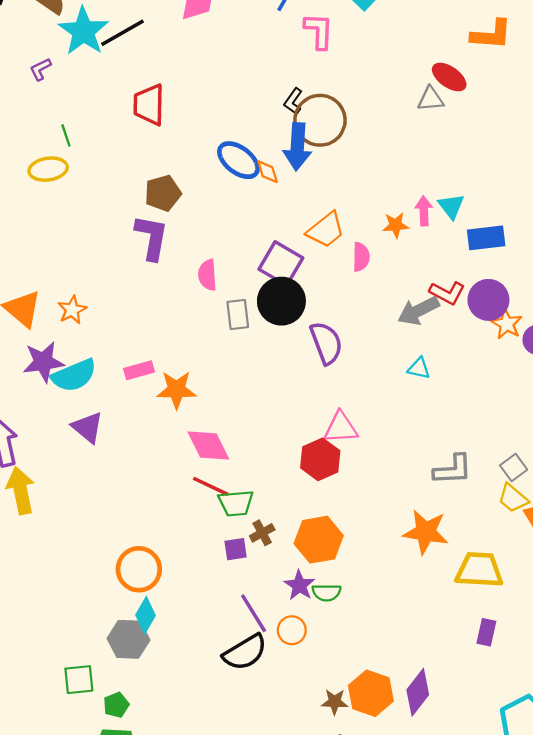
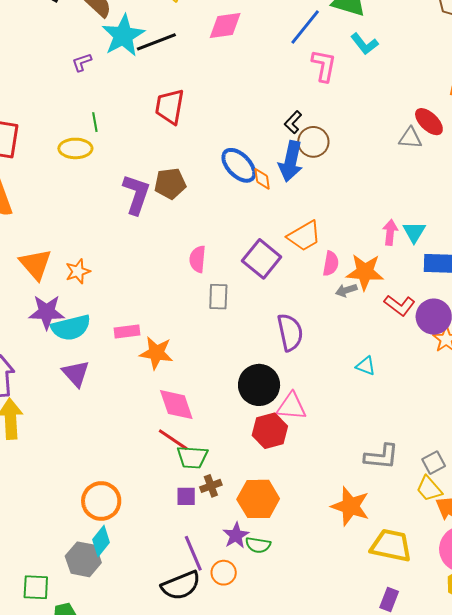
brown circle: (320, 120) -> (313, 142), size x0.7
orange star: (396, 225) -> (365, 272), moved, size x1.6
purple L-shape: (152, 237) -> (136, 194), moved
black circle: (281, 301) -> (259, 385), moved
gray arrow: (418, 311) -> (346, 290), moved, size x0.6

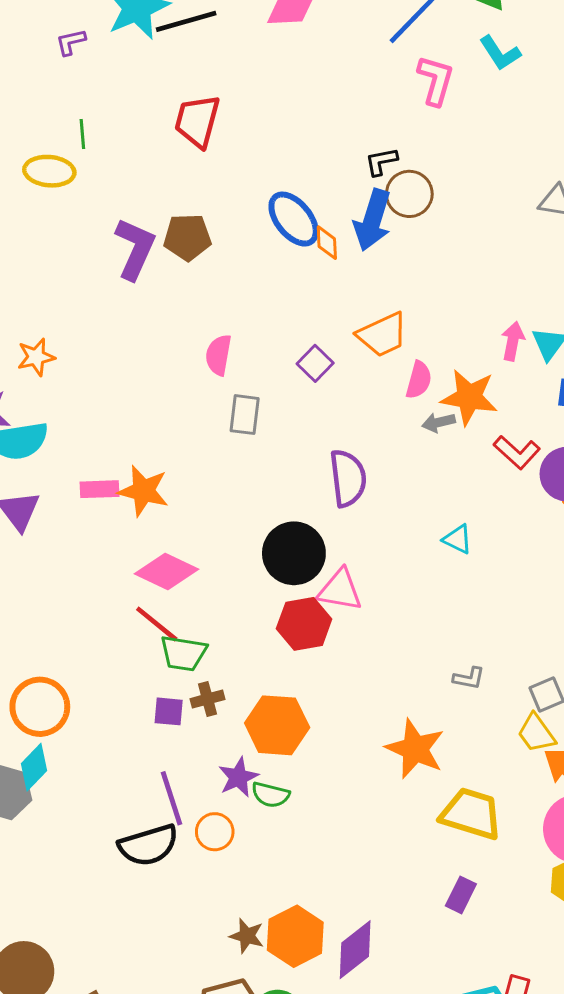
black L-shape: (293, 122) -> (381, 161), turned 30
purple square: (262, 259) -> (315, 363), size x0.6
pink rectangle: (127, 331) -> (99, 489), moved
pink diamond: (176, 405) -> (167, 572), turned -51
gray L-shape: (381, 457) -> (469, 678), size x0.6

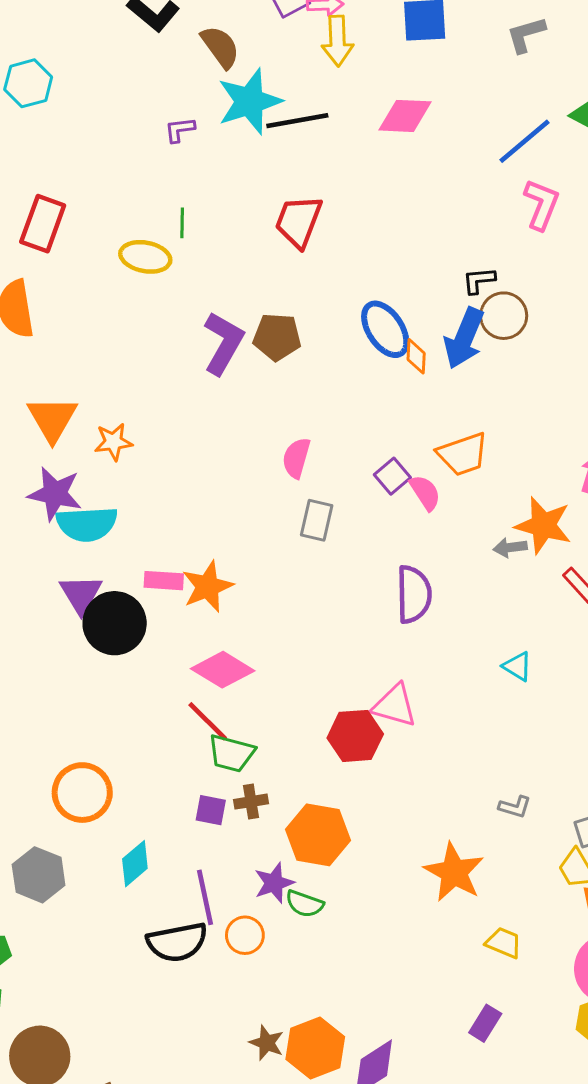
pink semicircle: (419, 380) -> (425, 493), moved, turned -54
orange star: (143, 491) -> (208, 587), turned 30
black circle: (294, 553) -> (115, 623), moved
cyan diamond: (34, 767) -> (135, 864), moved
yellow trapezoid: (471, 814) -> (504, 943), size x0.6

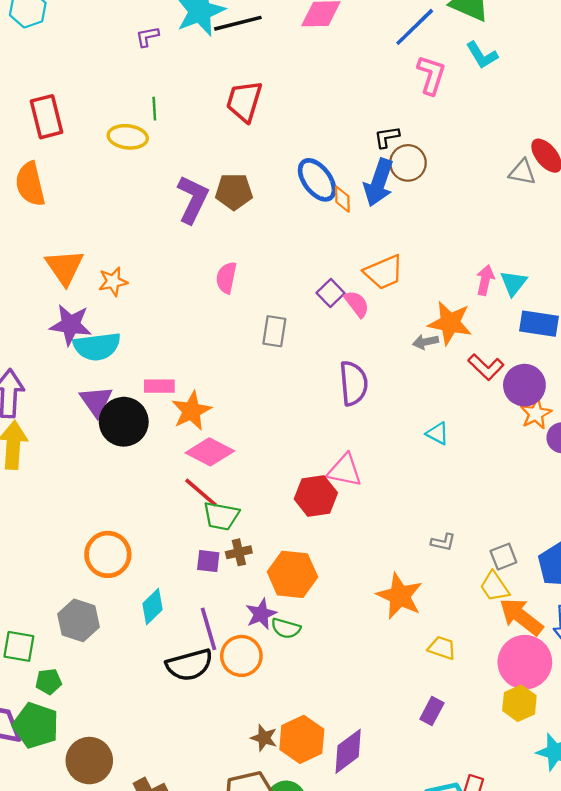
red rectangle: (43, 224) -> (47, 117), turned -30
pink semicircle: (296, 458) -> (226, 278), moved
orange star: (208, 587) -> (191, 411), moved
orange circle: (245, 935) -> (241, 656), size x1.4

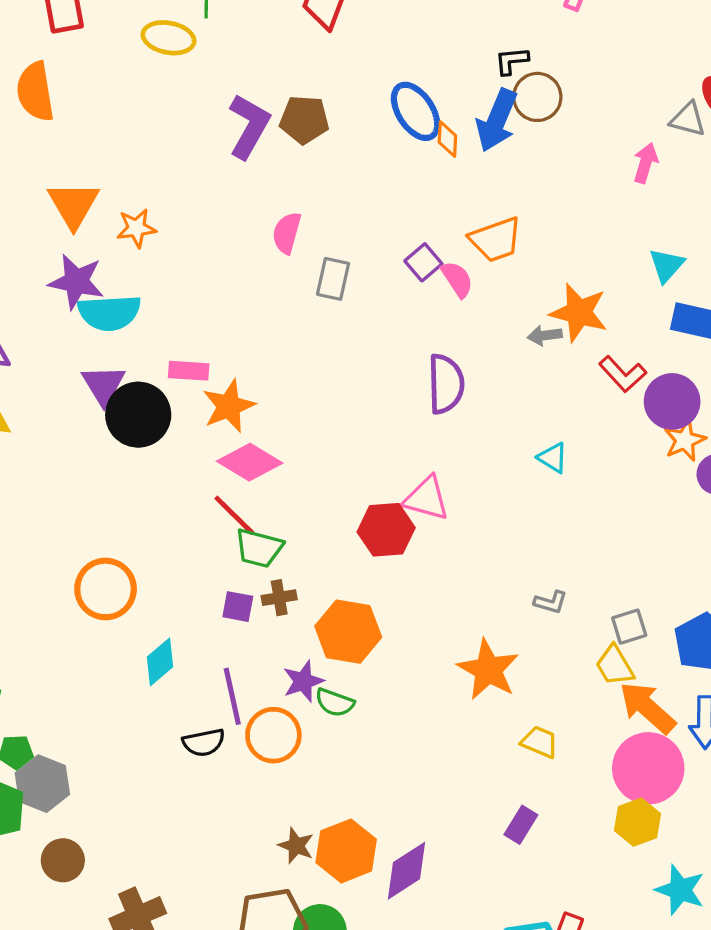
pink arrow: (485, 280) -> (646, 163), moved
gray rectangle: (274, 331) -> (333, 279), moved
gray hexagon: (79, 620) -> (42, 784), moved
black semicircle: (189, 665) -> (204, 742), size x0.7
brown circle: (89, 761) -> (63, 860), size x0.7

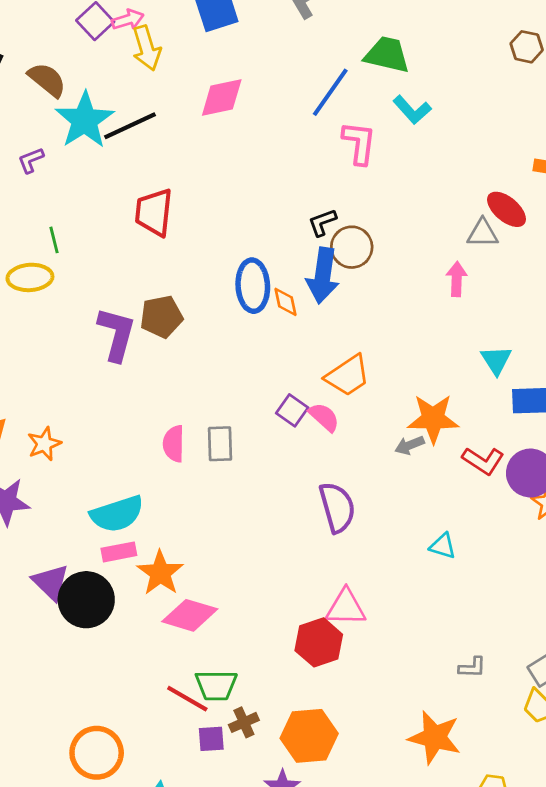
blue ellipse: (416, 111) -> (253, 286), turned 45
pink semicircle: (287, 233) -> (174, 444), moved
cyan semicircle: (109, 313) -> (117, 514), moved
red line: (234, 515) -> (187, 699), moved

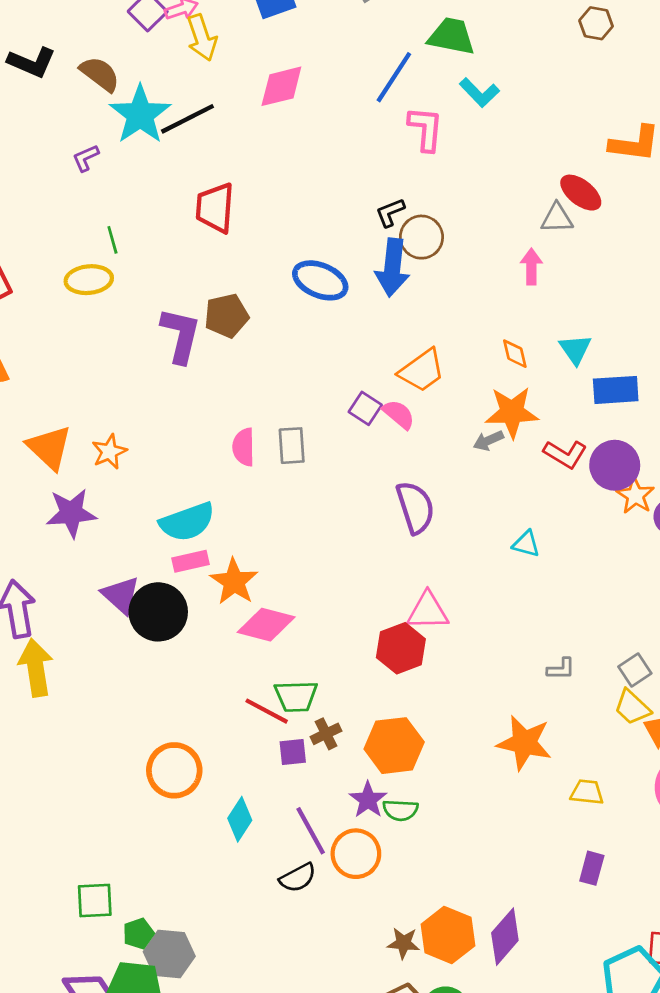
blue ellipse: (253, 286) -> (320, 280), turned -63
orange diamond: (286, 302) -> (515, 354), moved

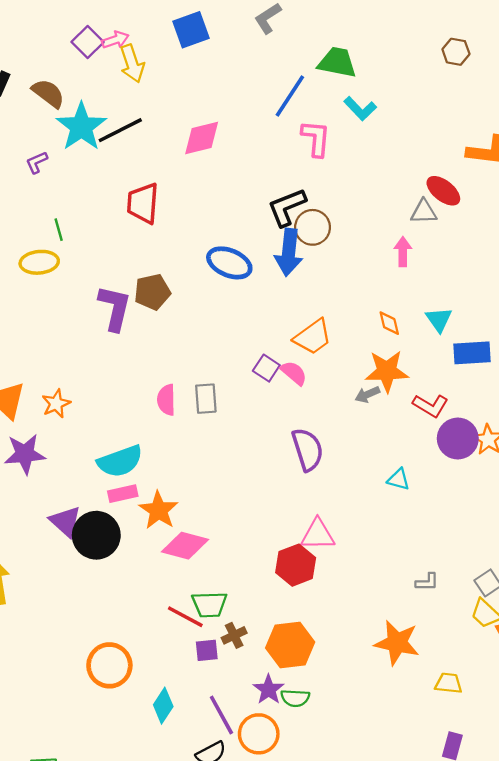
pink diamond: (281, 86) -> (202, 138), moved
black L-shape: (390, 212) -> (287, 207), size x1.6
purple circle: (615, 465) -> (458, 439), moved

